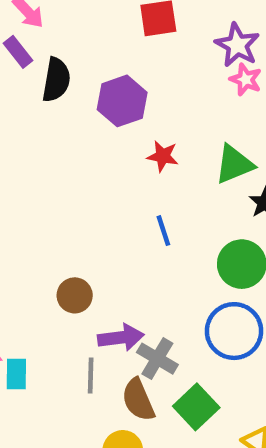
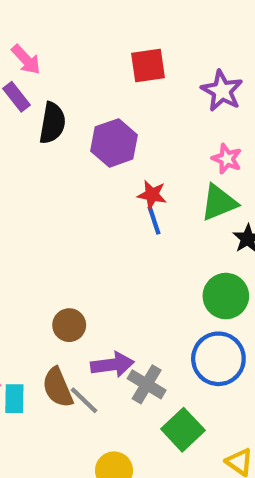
pink star: (246, 80) -> (227, 159), moved
blue line: (163, 231) -> (154, 220), moved
gray line: (91, 376) -> (84, 400), turned -48
brown semicircle: (138, 400) -> (58, 388), moved

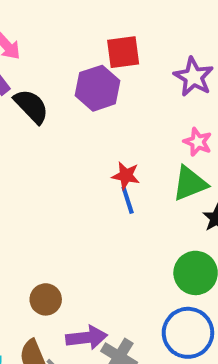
black semicircle: (52, 123) -> (31, 106), turned -54
purple hexagon: (114, 143) -> (98, 88), moved

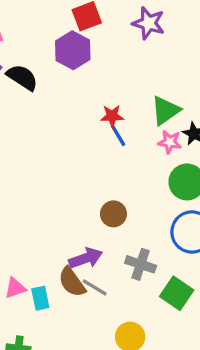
pink star: (198, 142) -> (170, 142), moved
brown circle: (46, 299) -> (113, 214), moved
purple arrow: (87, 338) -> (86, 258), moved

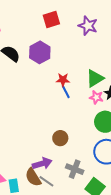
purple hexagon: (73, 50) -> (40, 52), moved

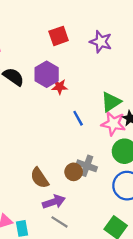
red star: (63, 80) -> (60, 87), moved
pink star: (96, 97) -> (113, 124), size x1.5
gray cross: (75, 169) -> (87, 166), moved
brown semicircle: (33, 177) -> (40, 178), moved

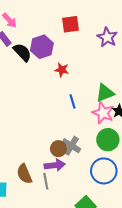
purple hexagon: (47, 74) -> (42, 47), moved
brown semicircle: (40, 178) -> (24, 174), moved
purple arrow: (54, 202) -> (55, 165), moved
gray line: (59, 222) -> (46, 181), moved, turned 35

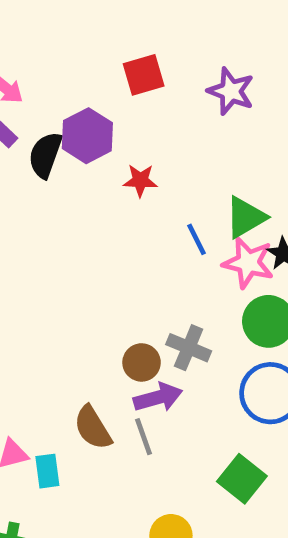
black semicircle: (22, 52) -> (45, 155), turned -108
blue line: (72, 101) -> (197, 239), moved
brown circle: (58, 149) -> (142, 362), moved

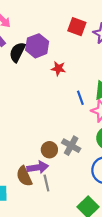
red square: (144, 75) -> (77, 27), moved, turned 30
purple arrow: (158, 397) -> (38, 167), moved

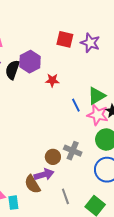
gray line: (46, 183) -> (65, 196), moved

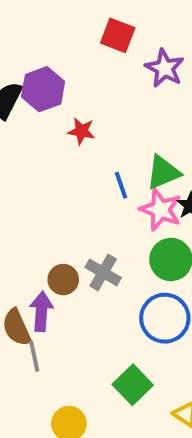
red square: (65, 39) -> (118, 35), moved
purple arrow: (44, 175) -> (41, 311), turned -78
gray line: (65, 196) -> (34, 356), moved

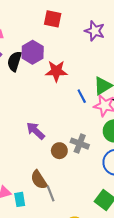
red square: (118, 35) -> (53, 19), moved
red star: (81, 131) -> (56, 71), size x1.5
purple arrow: (41, 311) -> (35, 131), moved, turned -42

